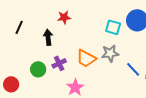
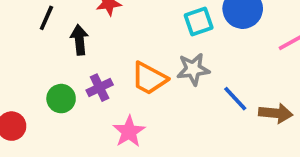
black line: (19, 27) -> (46, 18), moved
cyan square: (113, 27) -> (199, 22), turned -35

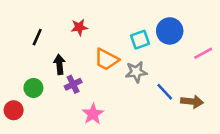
black arrow: (79, 40) -> (59, 64), moved
orange trapezoid: (149, 78) -> (107, 59), moved
green circle: (61, 99) -> (33, 88), moved

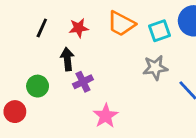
red star: (79, 27) -> (79, 28), moved
orange trapezoid: (107, 59) -> (121, 24), moved

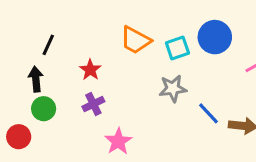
red star: (79, 28) -> (90, 70), moved, turned -30
black arrow: (67, 59) -> (36, 79), moved

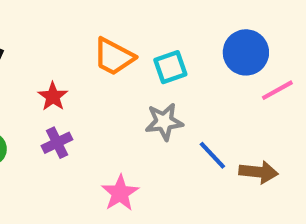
blue circle: (215, 37) -> (246, 52), moved
pink star: (118, 141) -> (120, 193), moved

